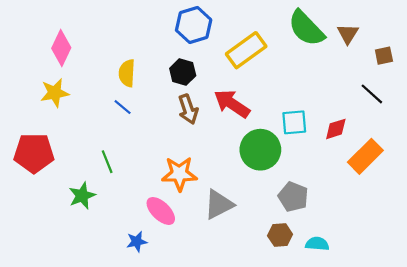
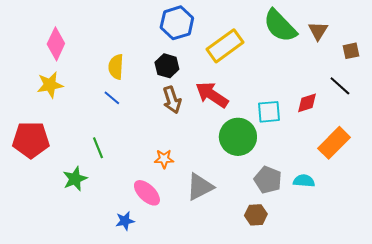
red diamond: (336, 129) -> (307, 103), moved
orange star: (179, 174) -> (164, 159), size x0.6
cyan semicircle: (317, 244) -> (304, 181), moved

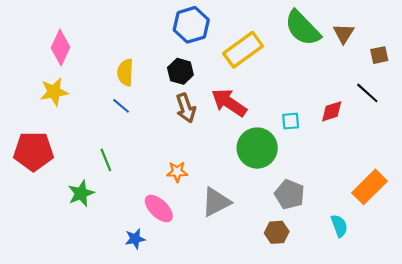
cyan square: (269, 112) -> (291, 121), size x0.7
orange rectangle: (334, 143) -> (369, 187), moved
cyan semicircle: (304, 181) -> (339, 226), moved, turned 65

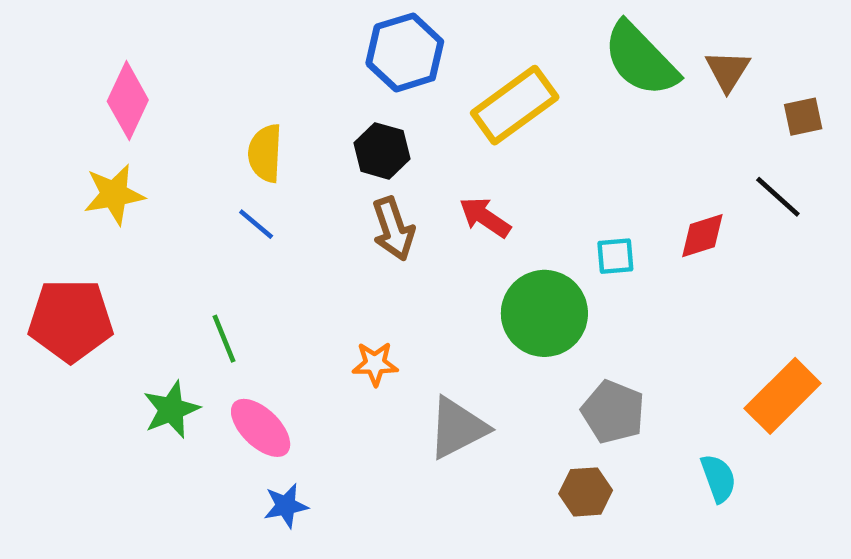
red arrow: (229, 103) -> (485, 217), size x0.7
pink ellipse: (159, 209) -> (261, 428), moved

